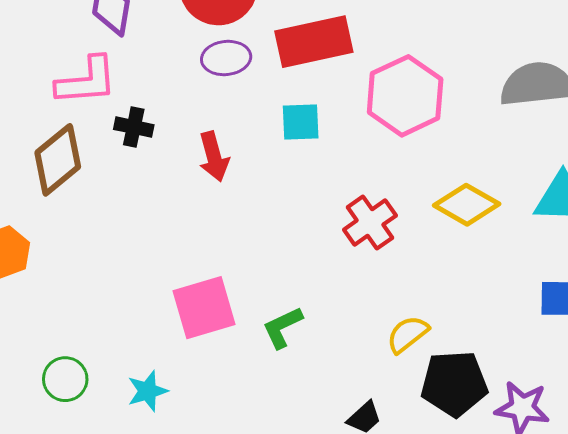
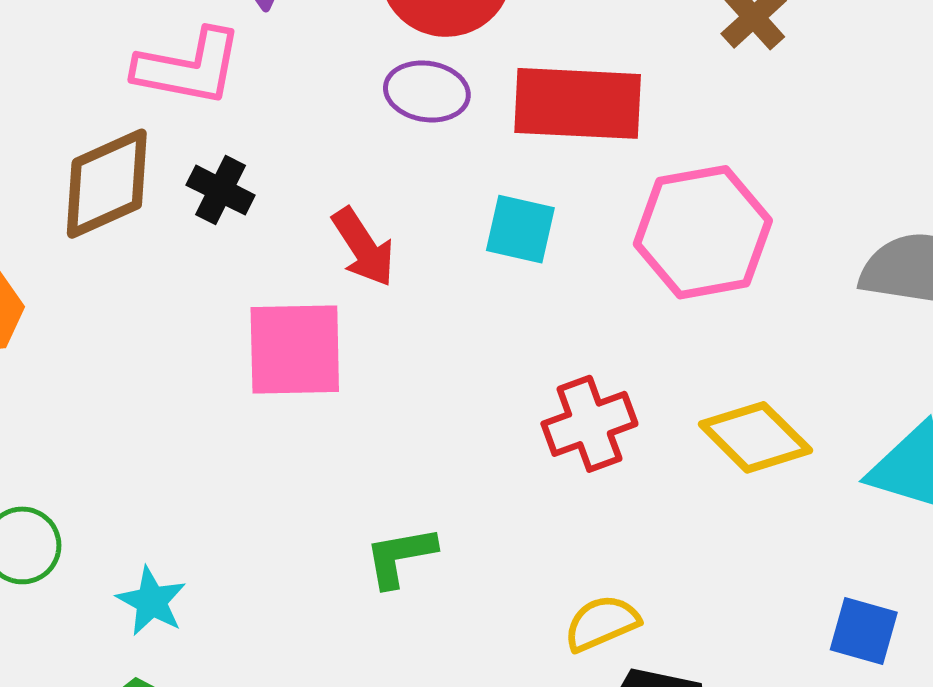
black cross: (134, 127) -> (221, 190), moved
red arrow: (214, 157) -> (363, 247), turned -33
pink square: (204, 308) -> (295, 350), moved
cyan star: (147, 391) -> (151, 601), turned 30

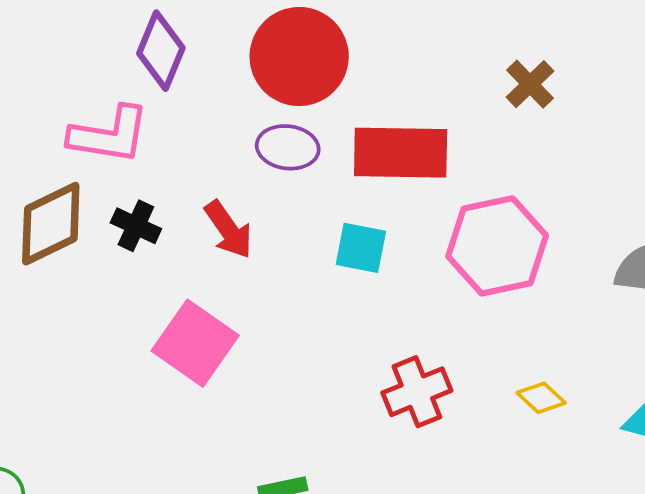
red arrow: (363, 247) -> (228, 230), moved
pink square: (295, 350) -> (195, 343), turned 38
yellow diamond: (755, 437) -> (541, 398), size x0.6

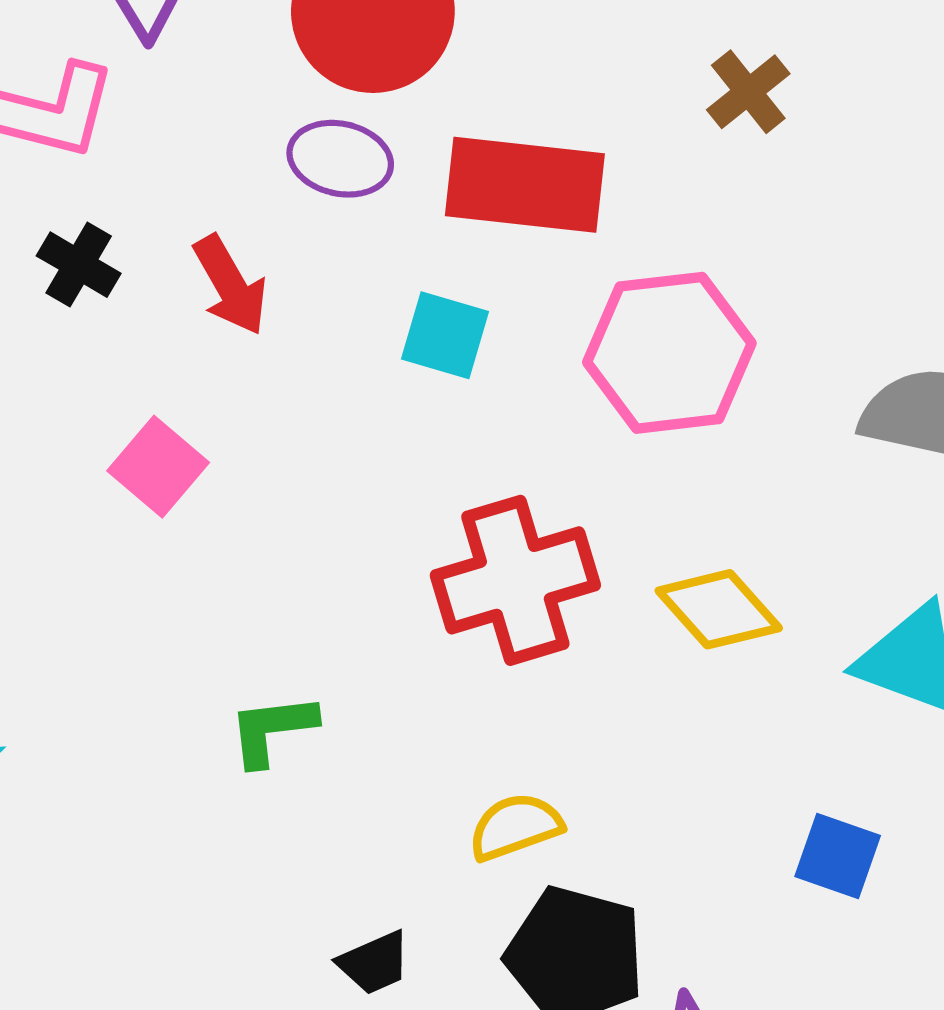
pink square: (195, 343) -> (158, 467), size x0.7
red cross: (417, 392) -> (515, 580), size x1.4
yellow diamond: (541, 398) -> (719, 609), size x1.5

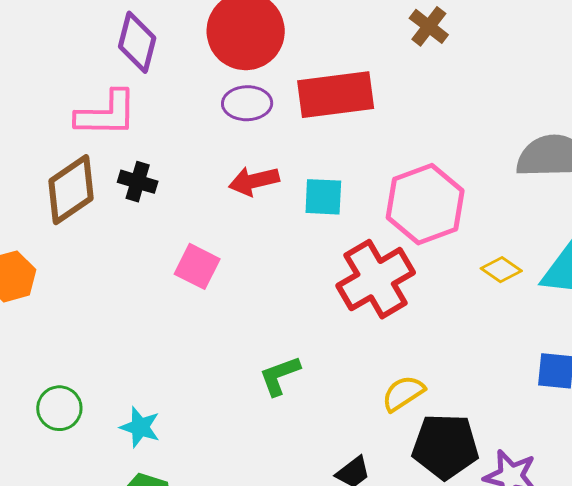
red arrow: (230, 285) -> (254, 181), moved, turned 120
cyan square: (445, 335) -> (323, 197), moved
pink hexagon: (669, 353) -> (425, 204), moved
yellow diamond: (719, 609) -> (501, 270), moved, size x0.7

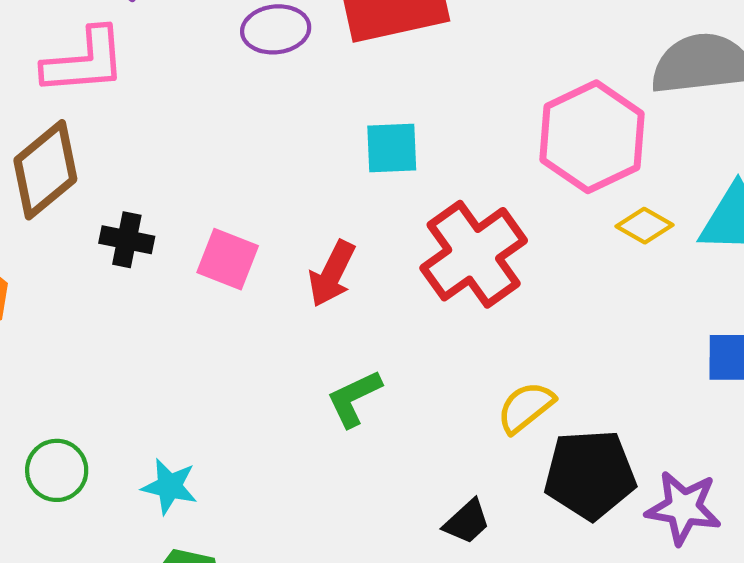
red arrow: (254, 181) -> (332, 274), moved, turned -45
black cross: (138, 182) -> (127, 240), moved
pink hexagon: (425, 204) -> (592, 137), moved

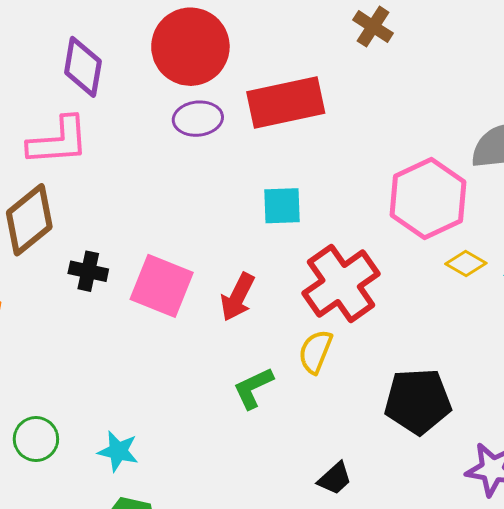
pink square: (228, 259) -> (162, 286), size x1.4
yellow semicircle: (526, 407) -> (315, 352), moved, turned -30
black pentagon: (590, 475) -> (418, 401), moved

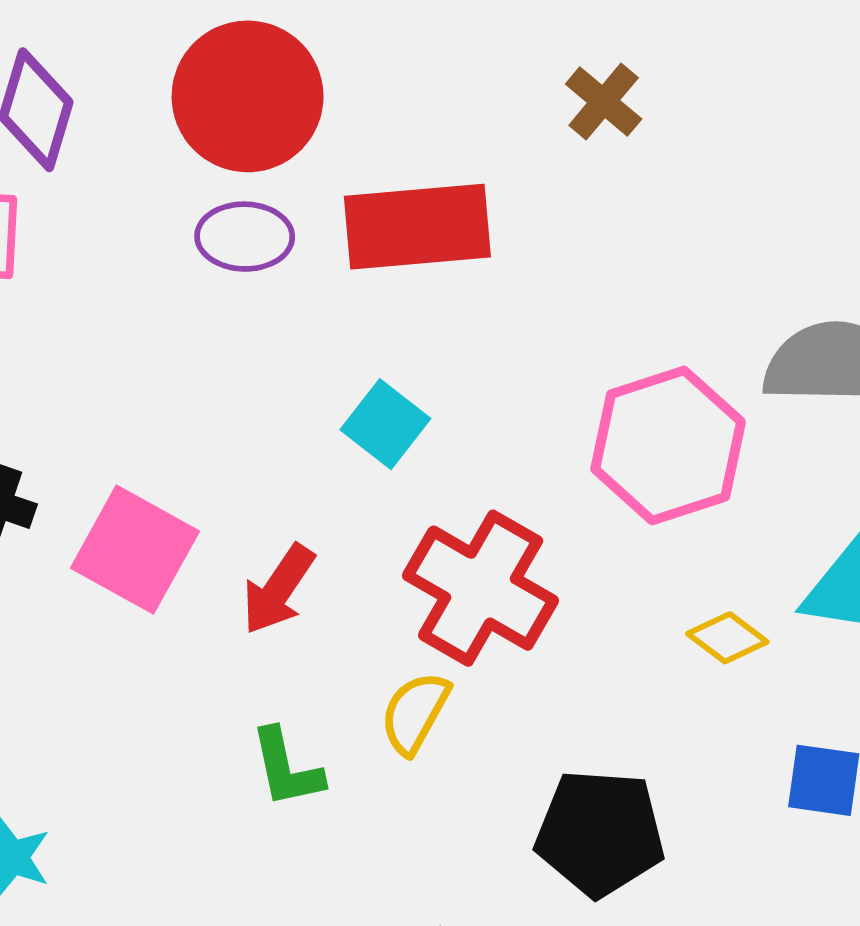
cyan square: (282, 206) -> (385, 424), turned 33
yellow diamond: (466, 264) -> (727, 638), moved
red cross: (341, 284) -> (481, 588), turned -32
green L-shape: (253, 388) -> (287, 768), turned -84

